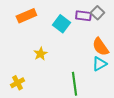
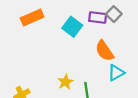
orange semicircle: (100, 47) -> (105, 51), moved
yellow star: (40, 54) -> (65, 82), moved

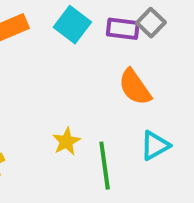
cyan square: (72, 27) -> (72, 25), moved
cyan triangle: (116, 73) -> (155, 145), moved

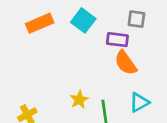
gray square: (151, 23) -> (136, 19), turned -36
purple rectangle: (123, 29) -> (117, 40), moved

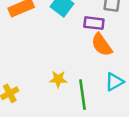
yellow star: (79, 100) -> (58, 79), turned 30

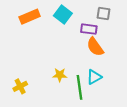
cyan triangle: (114, 82) -> (94, 77), moved

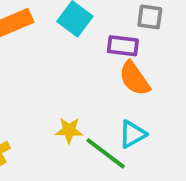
green line: (80, 87) -> (106, 153), turned -45

